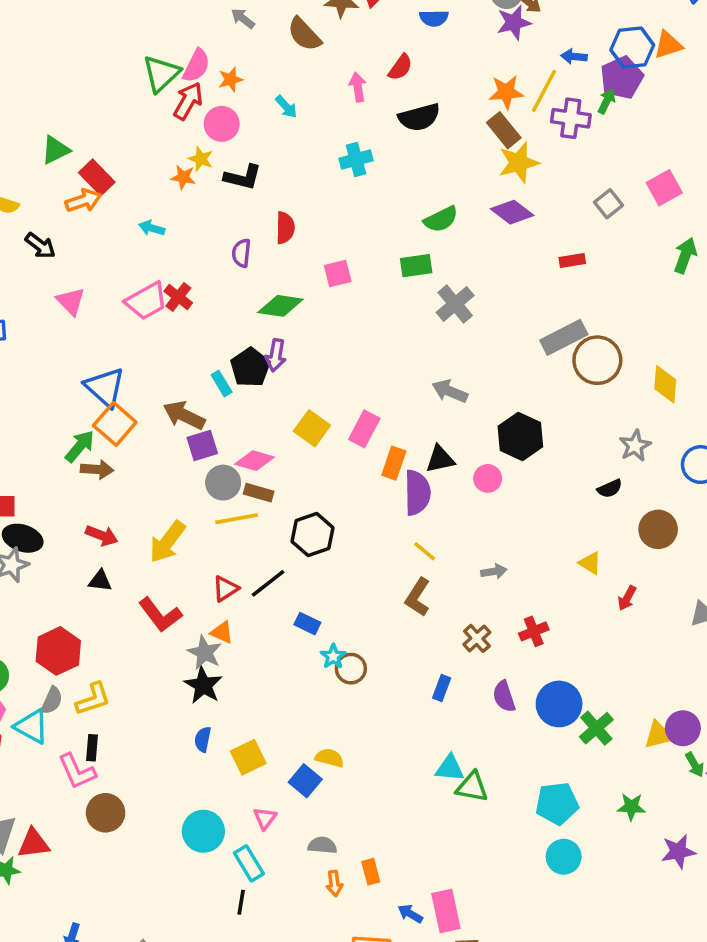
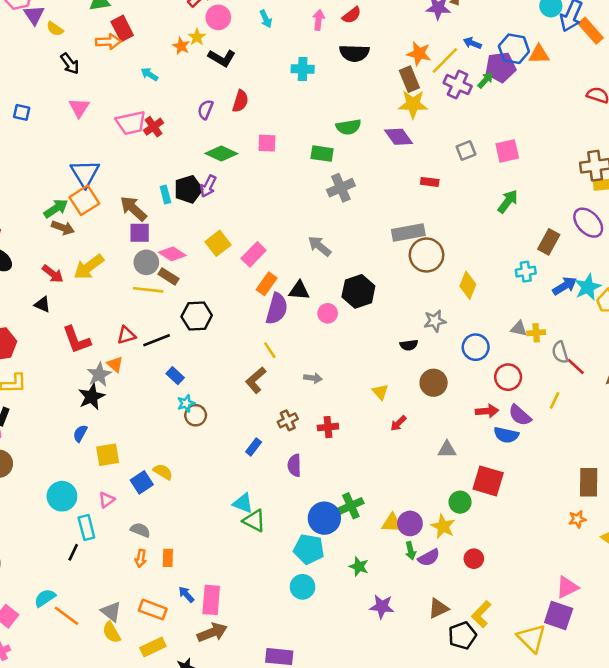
yellow arrow: (167, 542) -> (89, 267), moved
blue circle: (559, 704) -> (324, 518), moved

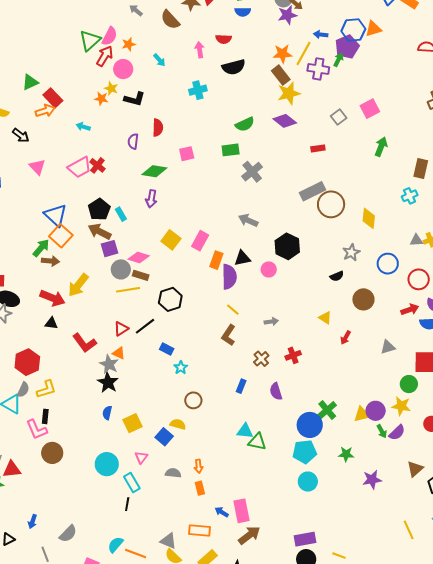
red semicircle: (352, 15) -> (224, 39), turned 56
black pentagon: (188, 189) -> (99, 209), moved
red arrow: (53, 274) -> (52, 298), size x1.4
brown circle: (196, 415) -> (193, 400), moved
orange arrow: (141, 558) -> (199, 466), moved

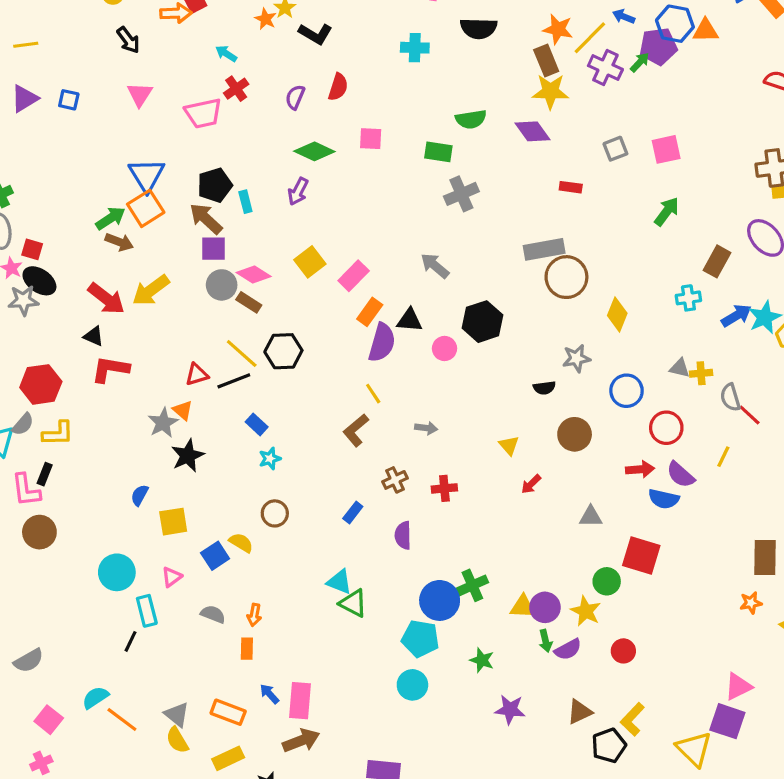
red cross: (97, 165) -> (236, 89), moved
yellow line: (128, 290) -> (242, 354), moved, turned 35
red L-shape: (85, 343) -> (110, 369), moved, turned 120
black star: (108, 383) -> (188, 456), moved

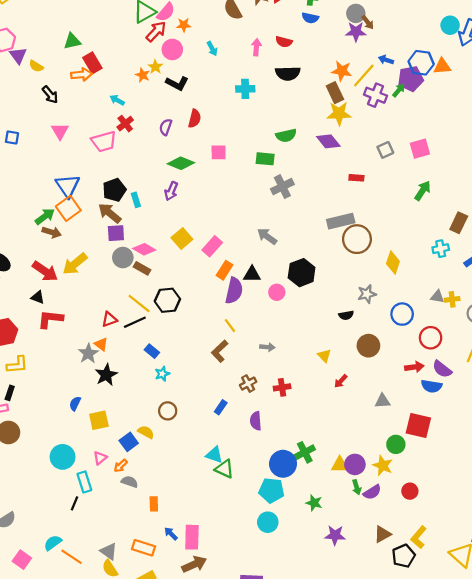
orange arrow: (254, 615) -> (121, 466), moved, turned 40

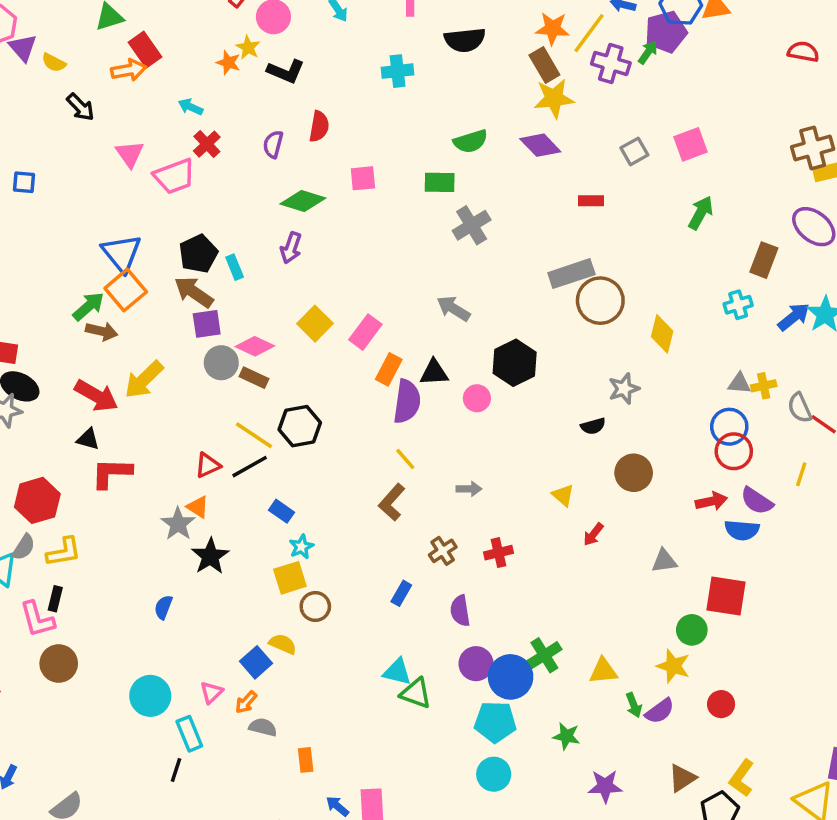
pink triangle: (60, 131) -> (130, 154), moved
blue circle: (402, 314) -> (729, 427), moved
yellow square: (99, 420) -> (290, 578), moved
purple circle: (355, 464) -> (476, 664), moved

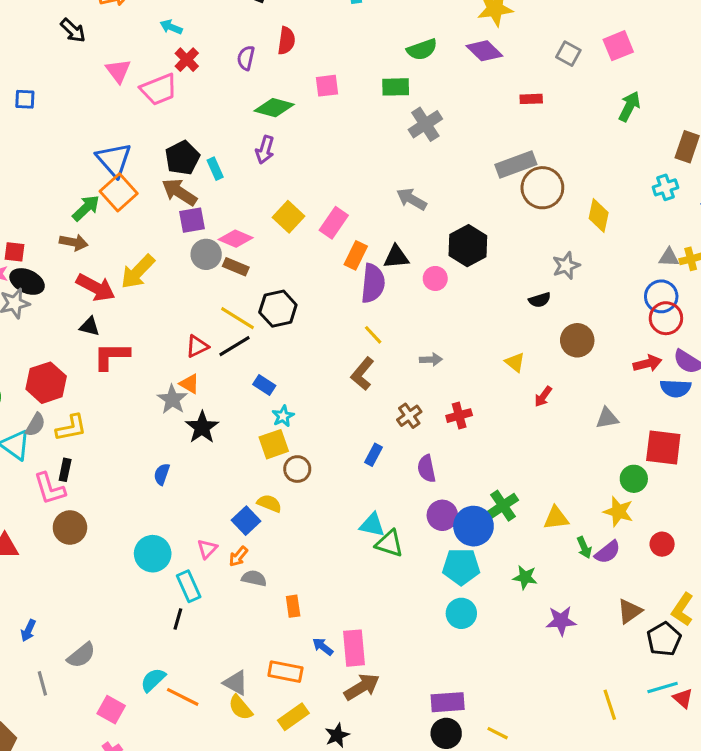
gray square: (634, 151) -> (568, 54), turned -30
brown arrow: (102, 331) -> (74, 242), moved

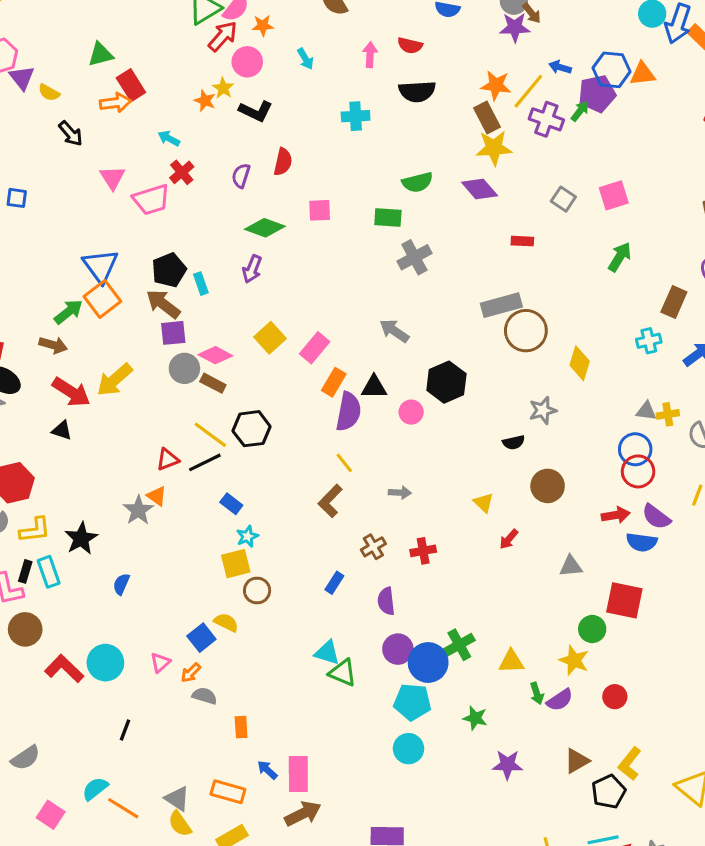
red L-shape: (111, 356) -> (64, 669), moved, turned 39
black star: (202, 427) -> (81, 538), moved
cyan rectangle: (189, 586) -> (49, 572), moved

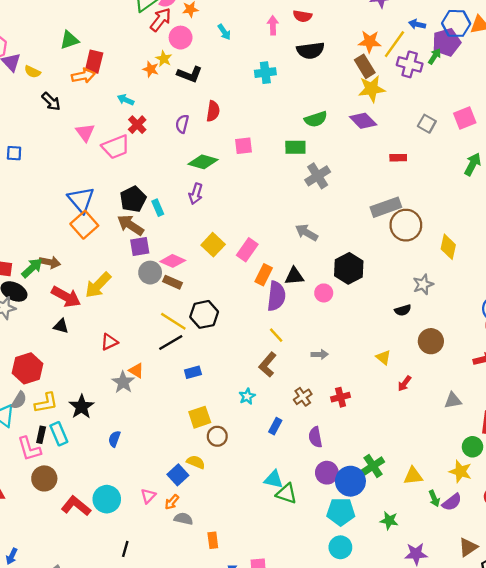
red rectangle: (131, 85) -> (94, 62), turned 50
green arrow: (68, 312) -> (32, 268), moved
red triangle: (168, 459) -> (109, 342), moved
blue rectangle: (231, 504) -> (193, 372), turned -49
cyan star: (247, 536) -> (247, 396), moved

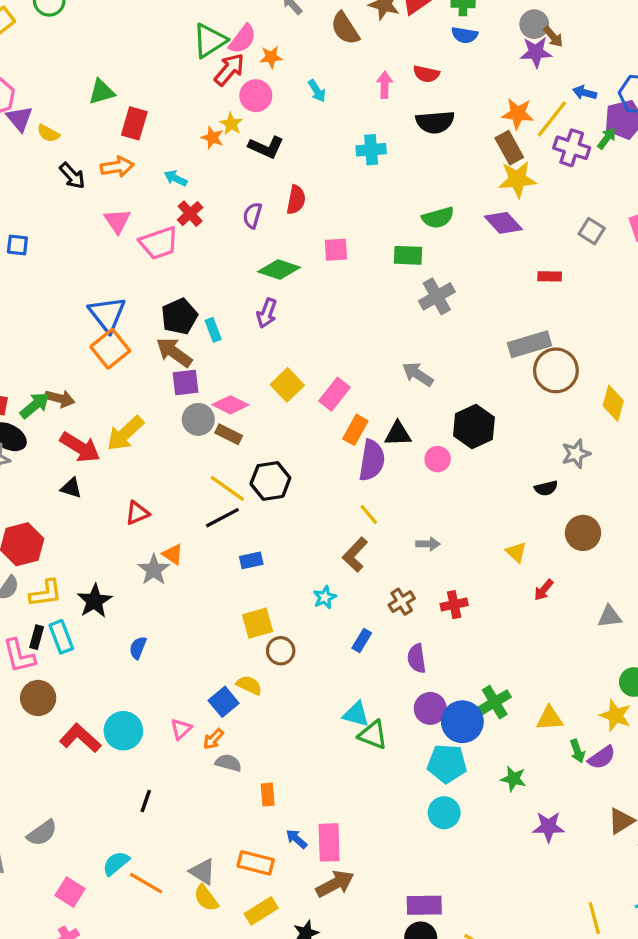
orange arrow: (83, 76) -> (117, 167), moved

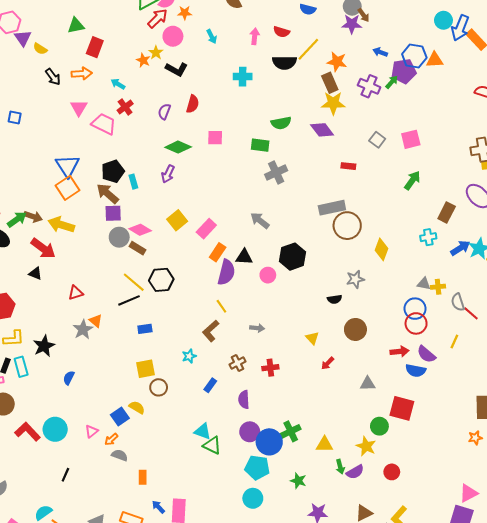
yellow line: (552, 119) -> (308, 49), moved
pink trapezoid: (159, 243) -> (104, 124), turned -140
yellow arrow: (125, 433) -> (61, 225), moved, turned 55

